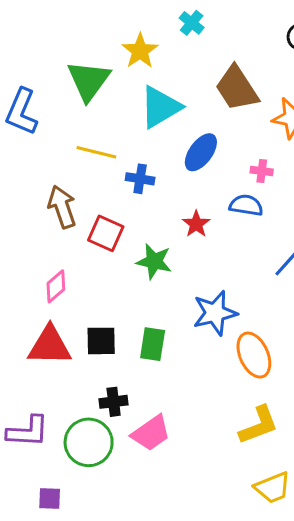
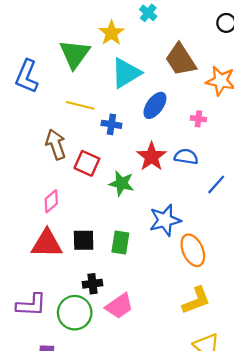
blue semicircle: (246, 205) -> (186, 157), moved
red star: (196, 224) -> (152, 157), size x1.5

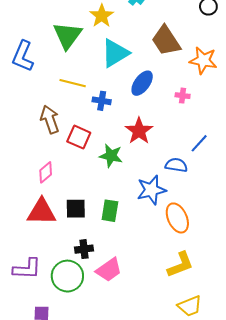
blue semicircle: (186, 157) -> (176, 165), moved
blue line: (216, 185) -> (199, 143), moved

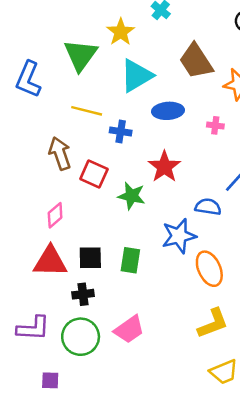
blue ellipse: (142, 83) -> (168, 111), turned 50
black cross: (84, 249) -> (83, 294), moved

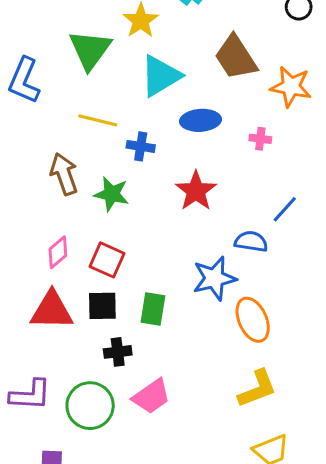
red square: (94, 174) -> (107, 260), moved
green star: (132, 196) -> (112, 194), moved
black cross: (83, 294) -> (118, 352), moved

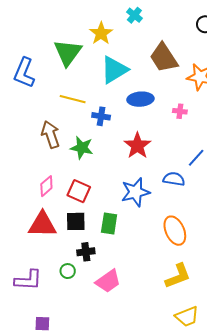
blue star: (214, 278) -> (135, 192), moved
green circle: (90, 406) -> (68, 271), moved, size x0.5

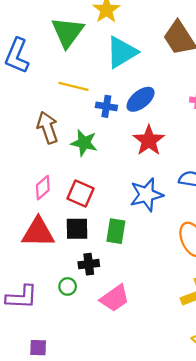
blue ellipse: (140, 99) -> (141, 99), moved, turned -35

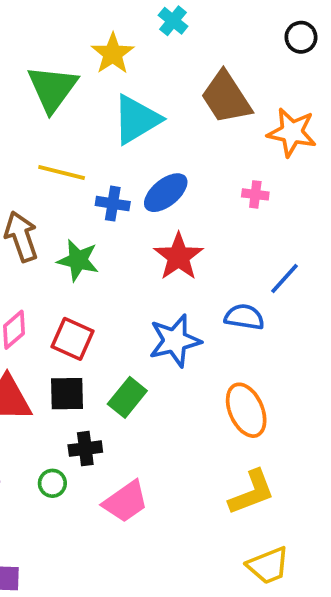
green rectangle: (116, 231) -> (127, 397), turned 30

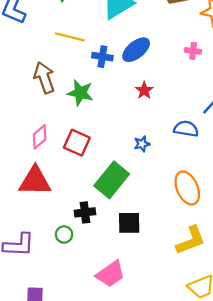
red star: (179, 257) -> (144, 90), size x0.6
blue star: (175, 341) -> (142, 144), size x0.5
black square: (67, 394) -> (129, 223), moved
green rectangle: (127, 397) -> (112, 180), size x1.4
pink trapezoid: (126, 502) -> (111, 274), moved

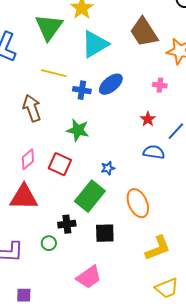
red star: (144, 90) -> (148, 119), moved
green star: (80, 93) -> (78, 130), moved
blue star: (142, 144) -> (108, 168), moved
orange ellipse: (187, 188) -> (138, 203), moved

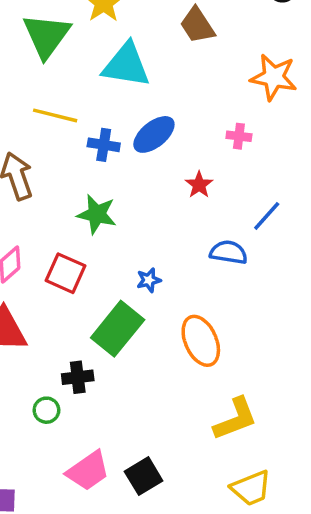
brown trapezoid: (144, 32) -> (197, 25), moved, size x0.7
cyan triangle: (95, 44) -> (126, 65), turned 40
red star: (148, 119) -> (199, 185), moved
black square: (105, 233) -> (144, 476), moved, turned -30
pink trapezoid: (89, 277) -> (88, 471), moved

